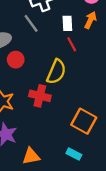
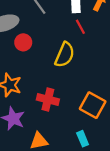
red cross: (40, 96) -> (48, 100), moved
cyan rectangle: (74, 154) -> (83, 139), turned 40

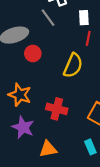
red line: (80, 27) -> (88, 38), turned 40

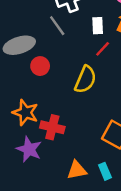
red line: (88, 38) -> (103, 49), turned 32
red cross: (57, 109) -> (52, 127), moved
orange triangle: (48, 149) -> (77, 170), moved

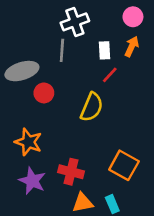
gray line: (57, 26) -> (62, 50), turned 40
red cross: (52, 127) -> (71, 172), moved

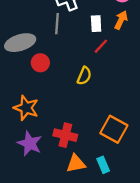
yellow semicircle: (92, 107) -> (84, 76), size x0.7

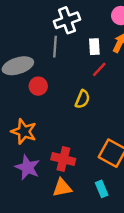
orange triangle: (76, 164) -> (62, 188), moved

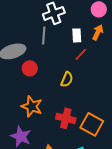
orange star: (24, 132) -> (32, 106), moved
red cross: (63, 159) -> (66, 118), moved

